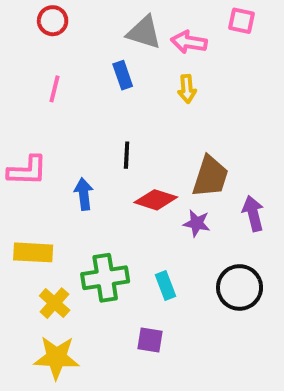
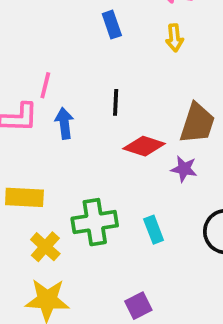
pink line: (55, 89) -> (45, 85), moved
blue arrow: (84, 194) -> (64, 123), moved
purple square: (150, 340) -> (138, 306), moved, turned -36

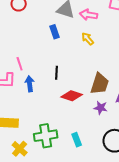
yellow arrow: (174, 38) -> (88, 39), turned 144
pink line: (45, 85) -> (20, 64), turned -32
purple star: (184, 169) -> (101, 108), moved

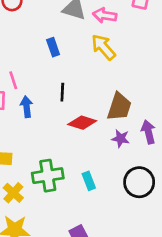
blue rectangle: (55, 32) -> (53, 47), moved
yellow arrow: (88, 39) -> (103, 47), size x1.5

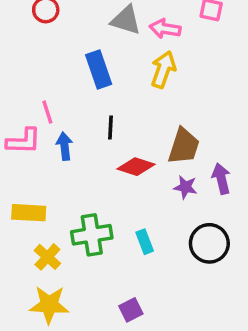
blue rectangle: (53, 47) -> (99, 70), size x1.5
yellow arrow: (103, 47) -> (163, 70), turned 60

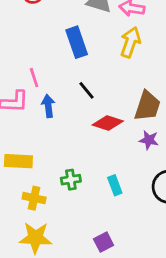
black line: (110, 127) -> (87, 90), turned -42
green cross: (92, 235) -> (71, 180), size x0.6
yellow cross: (47, 257) -> (34, 198), turned -30

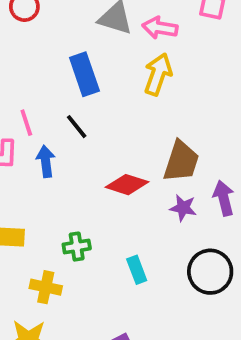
black line: (87, 90) -> (77, 127), moved
green cross: (71, 180) -> (77, 247), moved
yellow cross: (34, 198) -> (46, 287), moved

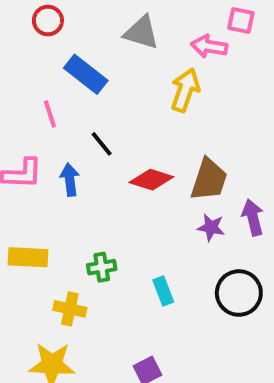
pink arrow: (160, 28) -> (209, 46), moved
blue rectangle: (84, 74) -> (86, 74), moved, turned -33
pink line: (26, 123) -> (50, 114), moved
red diamond: (127, 185) -> (151, 180), moved

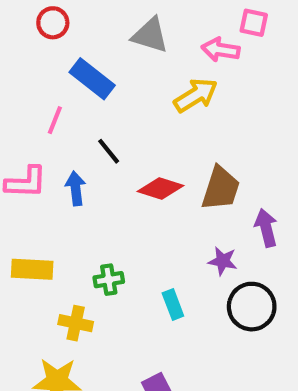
yellow arrow: (185, 90) -> (196, 95), turned 39
pink line: (50, 114) -> (55, 120), turned 40
purple star: (211, 227) -> (223, 261), moved

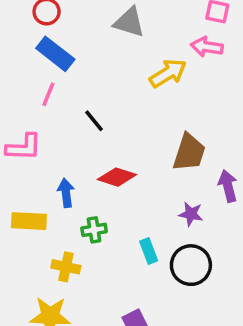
pink arrow: (221, 50) -> (207, 47), moved
blue rectangle: (92, 79) -> (55, 54), moved
blue arrow: (76, 188) -> (66, 193), moved
red diamond: (161, 188) -> (117, 177), moved
black circle: (252, 307) -> (191, 265), moved

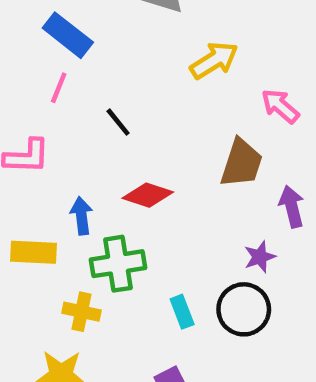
pink arrow: (207, 47) -> (280, 106), moved, turned 32
purple star: (191, 214) -> (260, 257), moved, turned -30
green cross: (94, 230) -> (118, 264), size x1.6
cyan rectangle: (149, 251) -> (182, 312), moved

